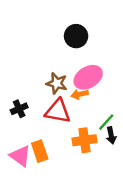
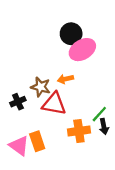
pink ellipse: (88, 77) -> (82, 50), moved
brown star: (57, 83) -> (41, 87), moved
orange arrow: (80, 94) -> (65, 79), moved

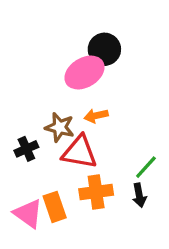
pink ellipse: (82, 50) -> (84, 73), moved
black arrow: (104, 126) -> (139, 195), moved
orange cross: (79, 131) -> (96, 192), moved

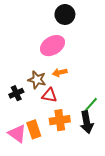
black circle: (104, 49) -> (65, 14), moved
red triangle: (80, 152) -> (49, 95), size x0.7
black arrow: (139, 195) -> (87, 122), size x1.5

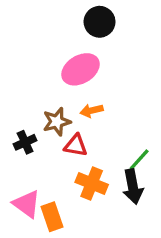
brown star: (37, 80) -> (57, 122), turned -30
orange cross: (60, 120) -> (92, 183), turned 30
orange rectangle: (34, 129) -> (52, 217), moved

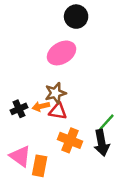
orange arrow: (92, 111) -> (41, 106), moved
brown star: (57, 122) -> (55, 93), moved
orange rectangle: (52, 217) -> (40, 166), turned 30

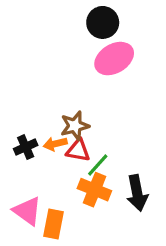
pink ellipse: (62, 53) -> (114, 59), moved
green line: (106, 122) -> (98, 165), moved

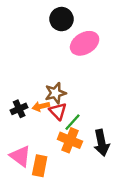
black circle: (103, 22) -> (62, 19), moved
red triangle: (78, 150) -> (58, 111), turned 36

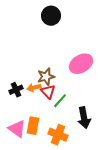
pink ellipse: (85, 43) -> (81, 64), moved
orange cross: (70, 140) -> (58, 135), moved
orange rectangle: (40, 166) -> (33, 126), moved

